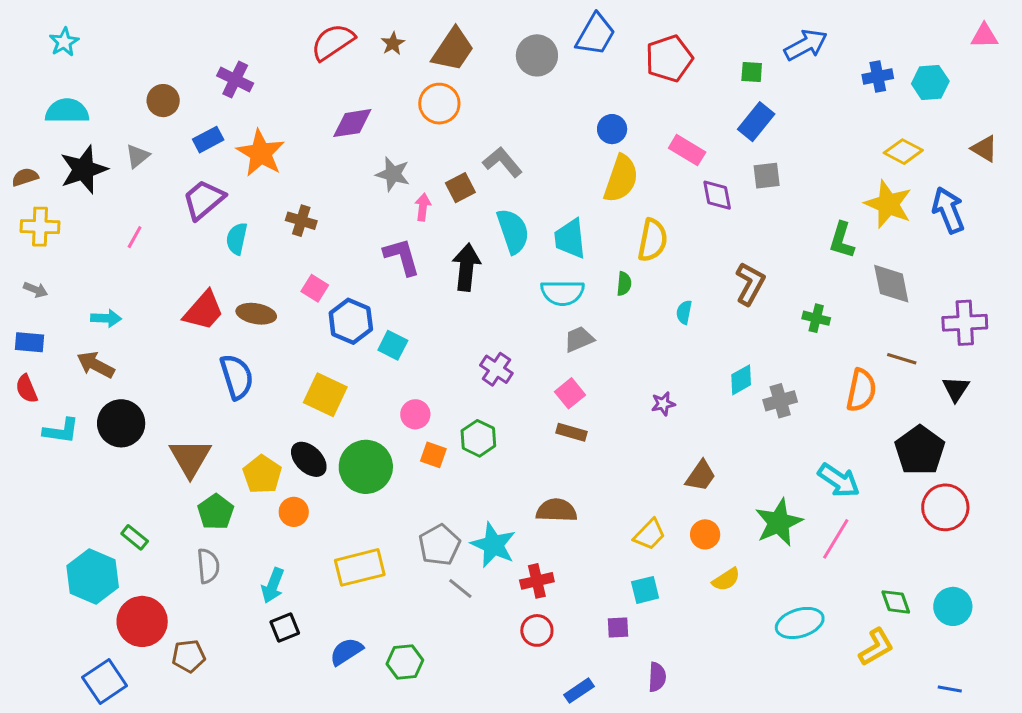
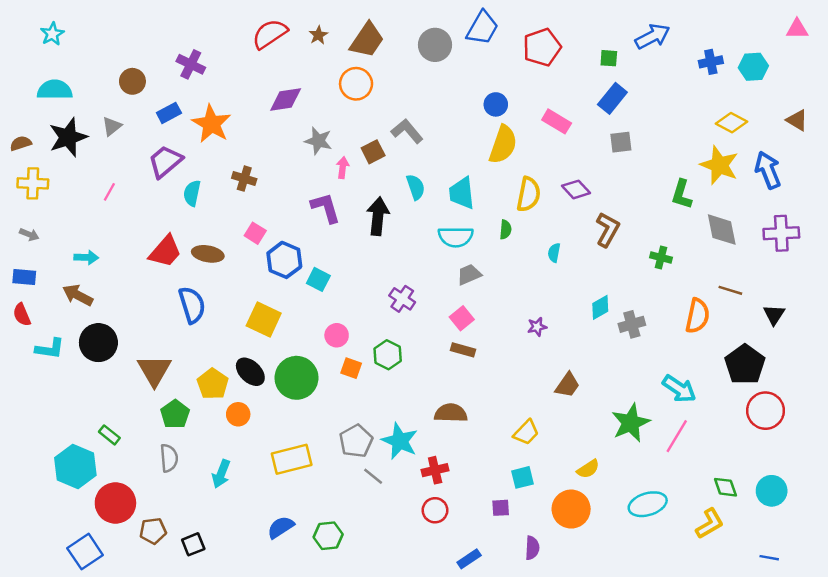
purple diamond: (717, 195) -> (576, 189), moved, turned -32
cyan semicircle: (513, 231) -> (416, 187), size x0.7
purple cross: (965, 323) -> (781, 233), moved
orange circle: (705, 534) -> (571, 509), moved, size x1.6
black square: (285, 627) -> (193, 544), moved

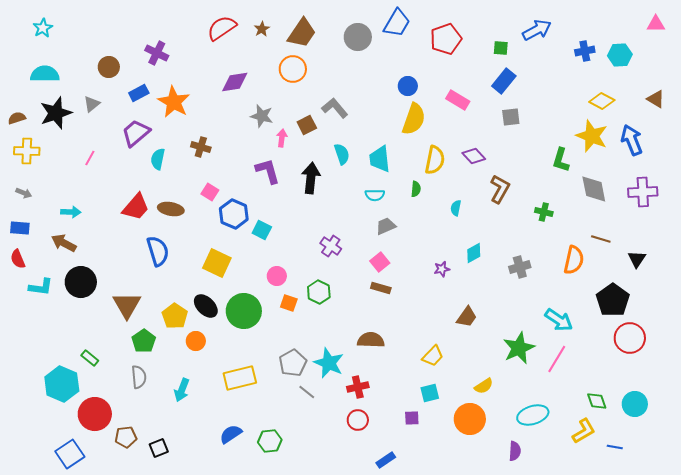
cyan semicircle: (456, 237) -> (375, 195), size x0.7
cyan diamond: (600, 307) -> (474, 253), moved
purple semicircle: (532, 548) -> (515, 451), moved
blue line: (769, 558) -> (615, 447), moved

